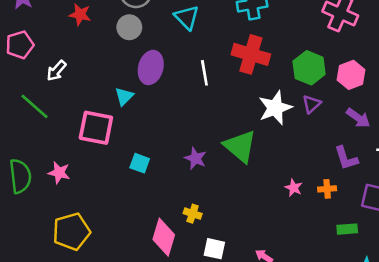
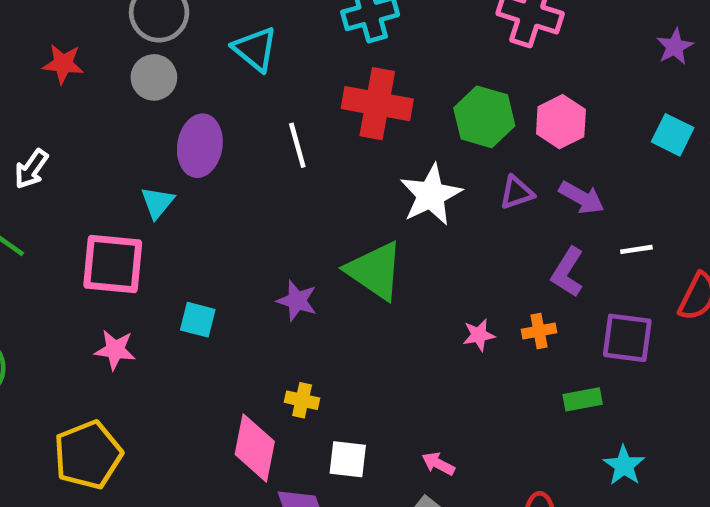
purple triangle: (312, 104) -> (517, 192), moved, turned 30
purple L-shape: (346, 158) -> (567, 272), turned 56
pink star: (59, 173) -> (115, 350), moved
pink star: (294, 188) -> (479, 335), turned -30

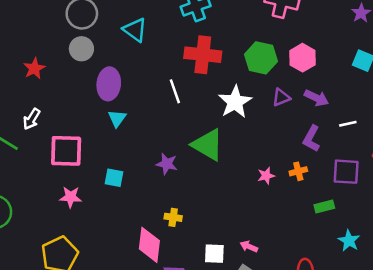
red star: (63, 64) -> (34, 68), moved, turned -30
white line: (297, 145) -> (175, 91), moved
white arrow: (31, 169) -> (32, 119), moved
cyan triangle: (157, 203) -> (117, 118), moved
white square: (348, 459) -> (214, 254), moved

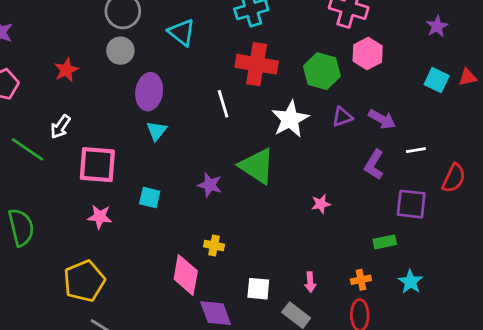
pink hexagon: (302, 58) -> (368, 54), moved
orange cross: (298, 171) -> (361, 280), moved
pink arrow: (249, 246) -> (310, 282), moved, turned -120

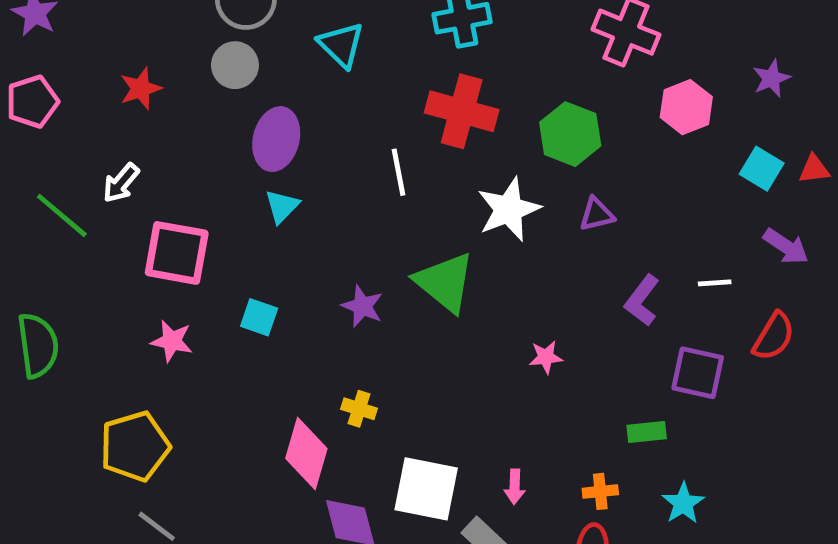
pink hexagon: (368, 54) -> (686, 107), moved
purple arrow: (382, 119) -> (786, 246), moved
white square: (258, 289) -> (426, 489), size x1.6

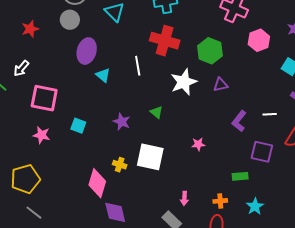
cyan triangle: (282, 206) -> (103, 75), moved, turned -35
green triangle: (445, 282) -> (156, 112), size x0.5
white square: (426, 489) -> (150, 157), moved

